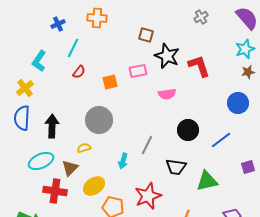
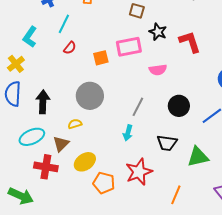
black star: (167, 56) -> (158, 32), size x0.7
pink rectangle: (138, 71) -> (129, 47), size x1.4
gray line: (147, 145) -> (138, 107), moved
cyan arrow: (123, 161) -> (128, 133), moved

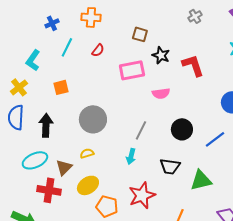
red semicircle: (70, 48) -> (98, 50), moved
orange square: (101, 58) -> (61, 87), moved
yellow semicircle: (75, 124) -> (87, 153), moved

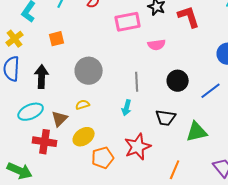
gray line: (141, 130) -> (137, 82), turned -30
orange pentagon: (107, 206) -> (103, 158), turned -30

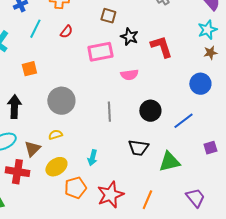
cyan arrow: (127, 108) -> (92, 158), moved
red star: (138, 147) -> (110, 195), moved

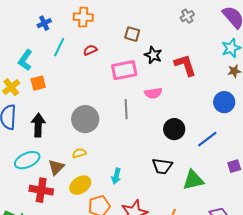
red semicircle: (66, 32) -> (90, 50), turned -152
orange square: (29, 69) -> (38, 83), moved
gray line: (109, 112) -> (126, 109), moved

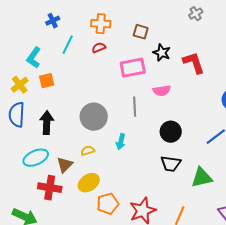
orange cross: (83, 17) -> (101, 24), moved
black circle: (174, 129) -> (171, 132), moved
cyan arrow: (116, 176) -> (121, 142), moved

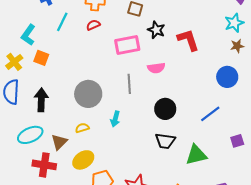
orange square: (47, 81) -> (41, 58), turned 35

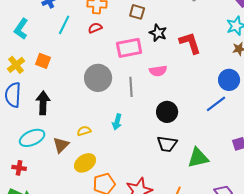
cyan L-shape: (28, 35) -> (21, 29), moved
gray circle: (88, 94) -> (98, 78), moved
blue line: (210, 114) -> (216, 104), moved
red cross: (44, 165) -> (19, 168), moved, size x0.6

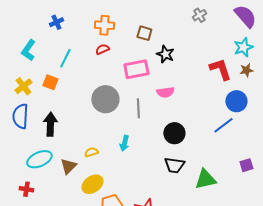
cyan line: (64, 25) -> (65, 58), moved
red L-shape: (190, 43) -> (220, 69), moved

